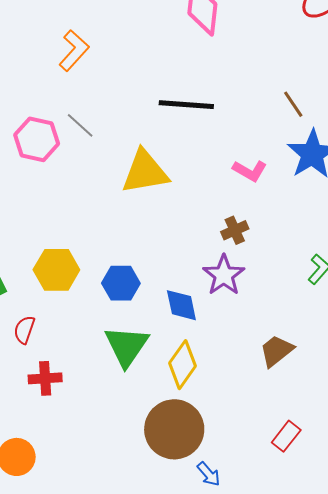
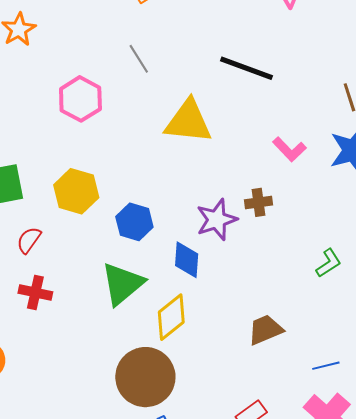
pink hexagon: (37, 139) -> (80, 99), moved
purple star: (224, 275) -> (217, 220), moved

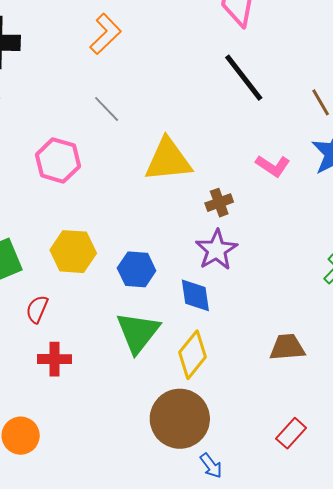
black line: (246, 68) -> (244, 78), moved, turned 44
brown cross: (258, 202) -> (219, 203), moved
brown trapezoid: (265, 330) -> (287, 347), turned 30

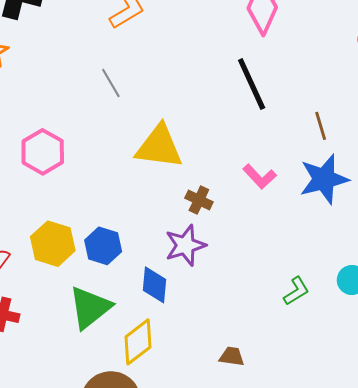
pink hexagon: (58, 160) -> (43, 152), moved
brown cross: (219, 203) -> (199, 200), turned 32
yellow hexagon: (73, 252) -> (53, 244), moved
brown trapezoid: (287, 347) -> (232, 356), size x0.7

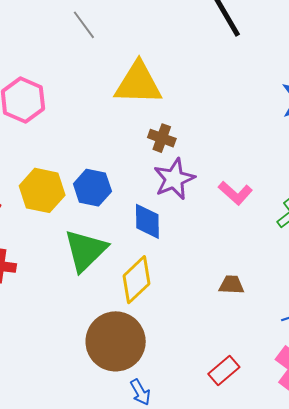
pink L-shape: (260, 177) -> (235, 193), moved
brown cross: (199, 200) -> (162, 138), moved

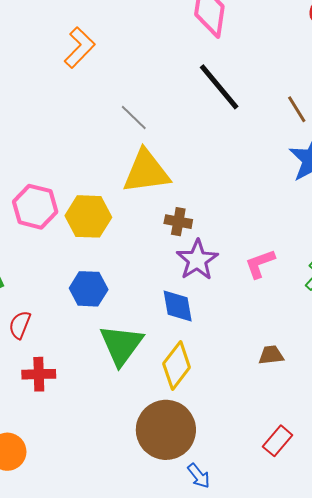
gray line: (84, 25) -> (134, 117), moved
blue hexagon: (92, 188) -> (89, 289), moved
yellow hexagon: (42, 190) -> (88, 216), moved
pink L-shape: (235, 193) -> (260, 264), turned 128

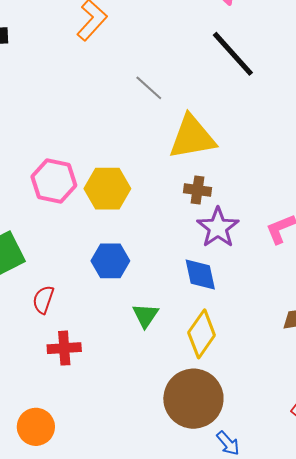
yellow triangle: (146, 172) -> (192, 137), moved
green triangle: (121, 345) -> (145, 315), size x0.6

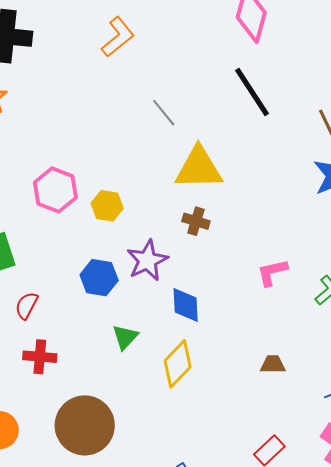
yellow hexagon: (107, 189) -> (107, 206), size x0.7
purple star: (218, 228) -> (147, 260), moved
brown circle: (193, 399) -> (85, 425), moved

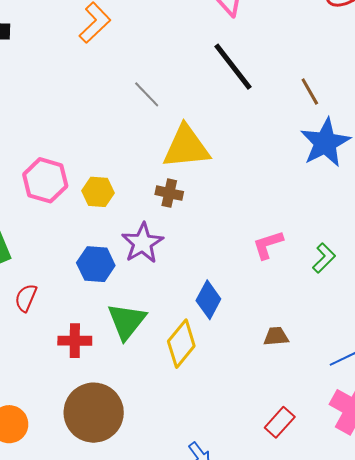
brown cross: (196, 221) -> (169, 193), moved
blue diamond: (186, 305) -> (208, 300), moved, turned 36
green triangle: (125, 337) -> (127, 321), size x1.5
red cross: (40, 357) -> (75, 341), moved

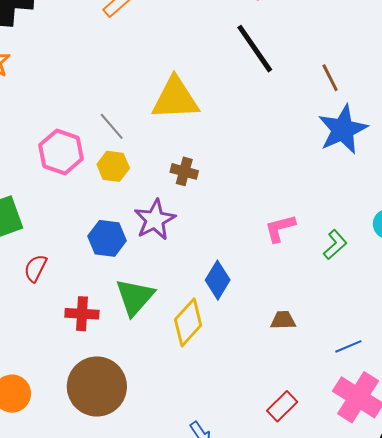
gray line: (147, 94) -> (112, 126), moved
yellow triangle: (186, 147) -> (175, 99), moved

